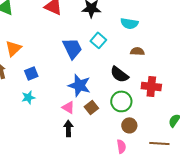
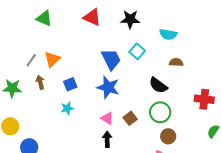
blue star: (79, 85) -> (108, 87), moved
red cross: (151, 86) -> (204, 99), moved

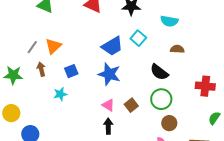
blue trapezoid: (111, 59) -> (112, 46), turned 85
cyan star: (67, 108) -> (60, 94), moved

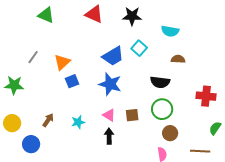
orange triangle: (53, 46) -> (62, 62), moved
brown arrow: (41, 69) -> (48, 120), moved, turned 48
black semicircle: (159, 72) -> (160, 82), turned -30
cyan star: (60, 94) -> (78, 122), moved
brown square: (131, 105) -> (132, 115), turned 32

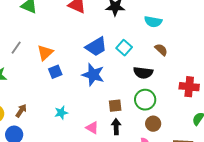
cyan square: (139, 48) -> (124, 48), moved
brown semicircle: (178, 59) -> (161, 50), turned 40
pink triangle: (109, 115) -> (92, 128), moved
brown arrow: (48, 120) -> (21, 111), moved
black arrow: (109, 136) -> (116, 127), moved

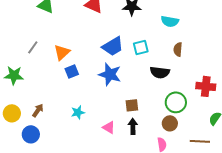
cyan square: (124, 48) -> (141, 47), turned 35
brown semicircle: (161, 50) -> (178, 49), turned -128
green circle: (145, 100) -> (176, 102), moved

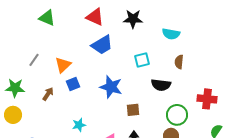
blue trapezoid: (113, 46) -> (102, 45), moved
brown square: (132, 105) -> (133, 110), moved
brown arrow: (38, 110) -> (48, 94), moved
yellow circle: (12, 113) -> (13, 115), moved

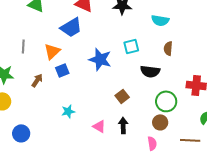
blue trapezoid: (102, 45) -> (71, 27), moved
gray line: (34, 60) -> (23, 46), turned -32
blue star: (111, 87) -> (100, 59), moved
brown square: (133, 110) -> (122, 96), turned -32

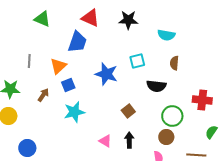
blue trapezoid: (71, 27) -> (77, 42), turned -40
cyan star: (68, 111) -> (74, 112), moved, size x1.5

